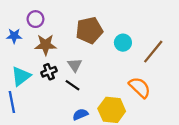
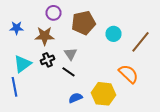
purple circle: (35, 19) -> (54, 13), moved

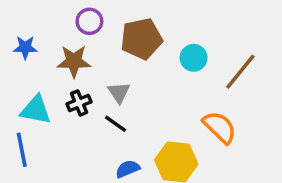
cyan triangle: (22, 64) -> (36, 110), turned 48

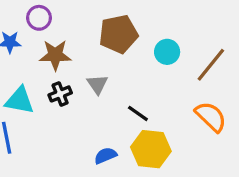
purple circle: (89, 21) -> (39, 18), moved
black line: (115, 124) -> (138, 113), moved
orange semicircle: (220, 127) -> (211, 117), moved

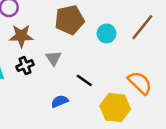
brown line: (211, 65) -> (142, 27), moved
yellow hexagon: (151, 149) -> (115, 108), moved
blue semicircle: (105, 156) -> (60, 101), moved

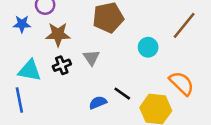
cyan circle: (107, 33) -> (148, 47), moved
black line: (84, 80) -> (122, 94), moved

